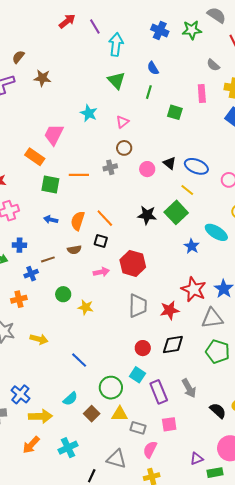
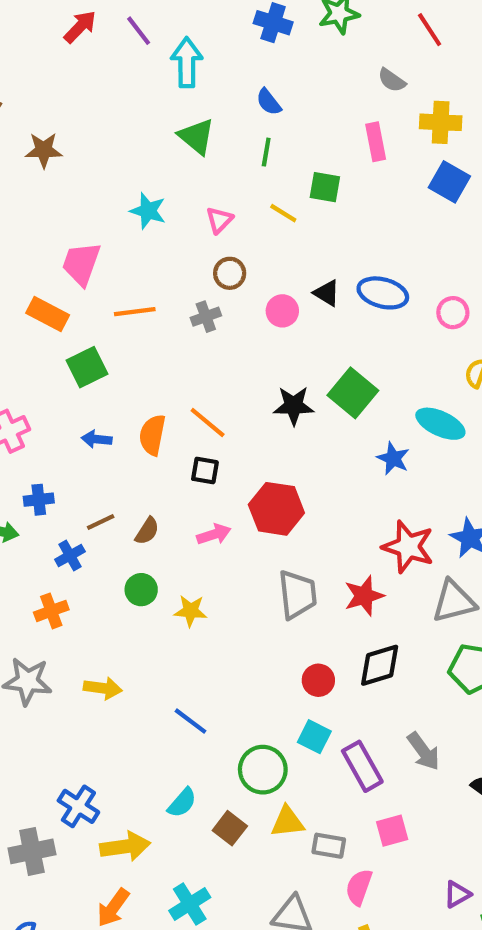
orange line: (79, 175) -> (135, 312), moved
green square: (50, 185) -> (87, 367), turned -30
yellow line: (187, 190) -> (283, 213), moved
brown semicircle: (74, 250) -> (147, 531), moved, turned -40

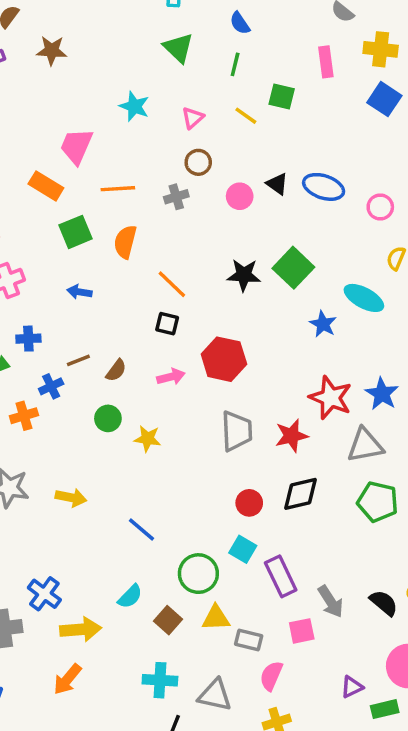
orange semicircle: (152, 435) -> (125, 242), moved
orange cross: (51, 611) -> (24, 416), moved
gray arrow: (424, 751) -> (331, 602), moved
cyan cross: (190, 904) -> (160, 680), moved, turned 32

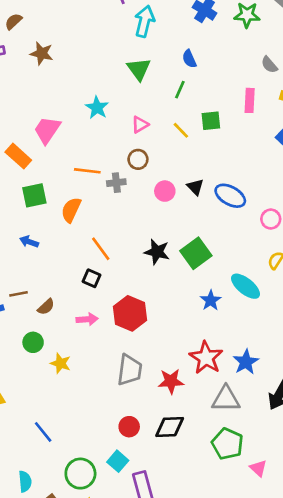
green square: (282, 96) -> (211, 121), turned -30
orange line: (118, 189) -> (87, 171), moved
cyan semicircle: (130, 596) -> (25, 481), turned -60

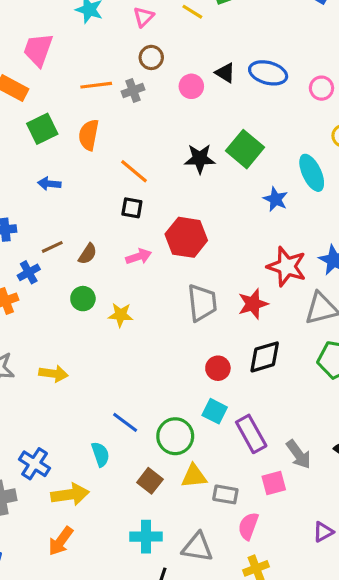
cyan ellipse: (246, 286) -> (312, 173), turned 40
blue line: (43, 432) -> (125, 422), moved
cyan semicircle: (25, 481) -> (100, 454), moved

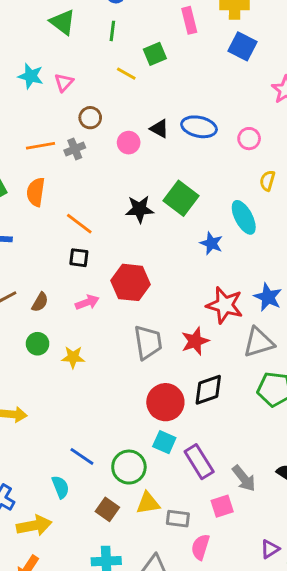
pink triangle: (144, 17) -> (64, 82), moved
red circle: (218, 368) -> (165, 402), size x1.6

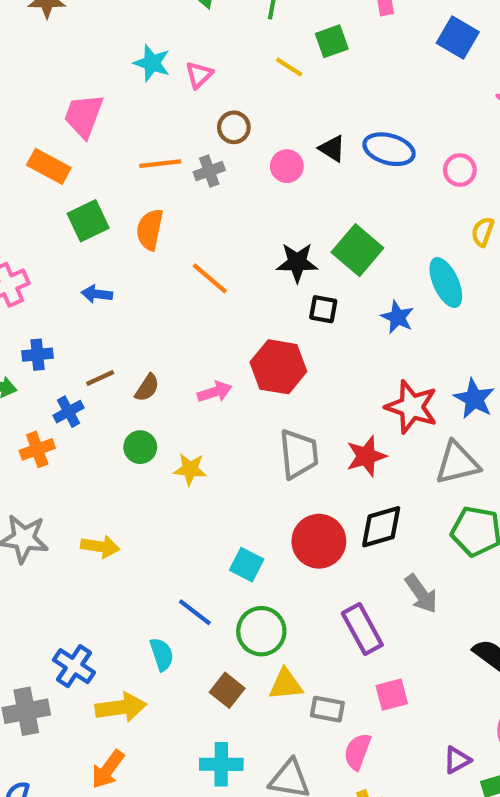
black square: (79, 258) -> (323, 309), moved
cyan square: (164, 442) -> (247, 565), moved
gray arrow: (244, 478) -> (421, 594), moved

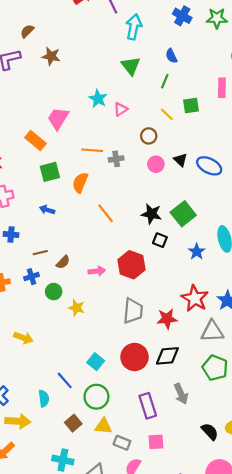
brown circle: (234, 127) -> (149, 136), moved
blue cross: (68, 412) -> (32, 277), moved

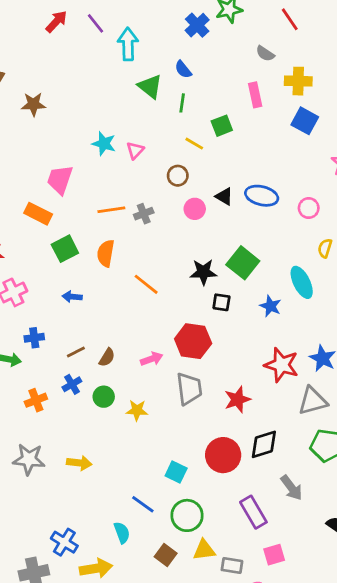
blue cross: (182, 16) -> (197, 25), moved, turned 30
green triangle: (131, 66) -> (150, 86), moved
gray trapezoid: (133, 311) -> (189, 389), moved
red star: (167, 319) -> (237, 400), moved

